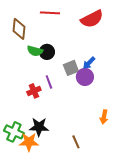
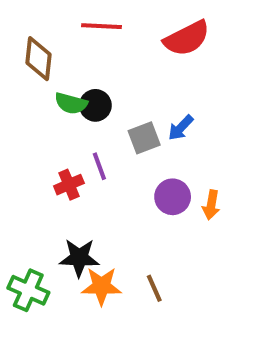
purple circle: (85, 77) -> (173, 197), moved
orange arrow: (104, 117) -> (211, 205), moved
green cross: (14, 132) -> (28, 290), moved
orange star: (29, 142) -> (101, 286), moved

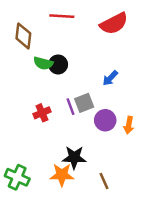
gray square: (144, 138) -> (84, 103), moved
purple line: (99, 166) -> (70, 107), moved
black star: (79, 258) -> (74, 157), moved
brown line: (154, 288) -> (104, 181), moved

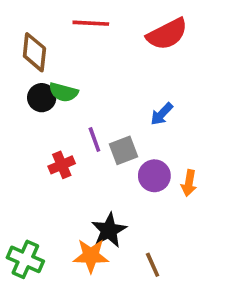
black circle: (58, 64) -> (42, 98), moved
purple line: (70, 107) -> (94, 139), moved
black star: (74, 157) -> (109, 230), turned -30

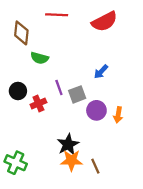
black circle: (42, 98) -> (18, 91), moved
orange star: (91, 256) -> (71, 160), moved

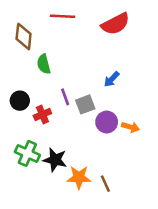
green semicircle: (40, 58) -> (44, 64), turned 60
orange arrow: (118, 115) -> (131, 127), turned -84
black star: (68, 144) -> (55, 160), moved, turned -30
green cross: (16, 163) -> (27, 153), moved

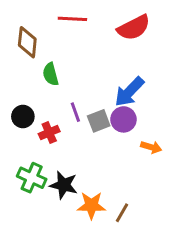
blue arrow: (112, 79) -> (129, 92), size x1.6
purple circle: (107, 122) -> (123, 119), moved
brown line: (105, 184) -> (122, 213), turned 54

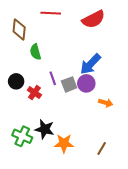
red cross: (49, 133) -> (34, 93), turned -32
green cross: (32, 178) -> (22, 136), moved
brown line: (122, 213) -> (102, 149), moved

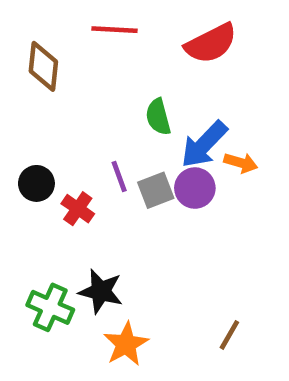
green semicircle: (35, 52) -> (158, 117), moved
orange arrow: (106, 103) -> (241, 163), moved
orange star: (64, 143) -> (126, 344), moved, turned -30

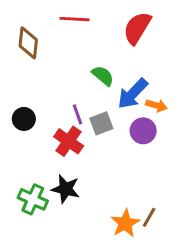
red semicircle: (211, 43) -> (137, 28), turned 148
green semicircle: (158, 117) -> (103, 76), turned 145
purple circle: (195, 188) -> (143, 131), moved
red cross: (78, 209) -> (69, 141), moved, size x1.4
orange star: (126, 344) -> (125, 223), moved

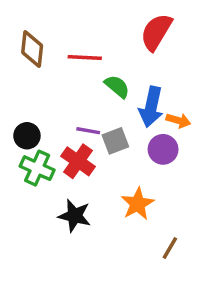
red line: (75, 19) -> (85, 58), moved
blue arrow: (133, 94) -> (151, 107), turned -32
purple line: (78, 114) -> (88, 131), turned -60
green cross: (33, 199) -> (37, 168), moved
orange star: (125, 223) -> (138, 204), moved

